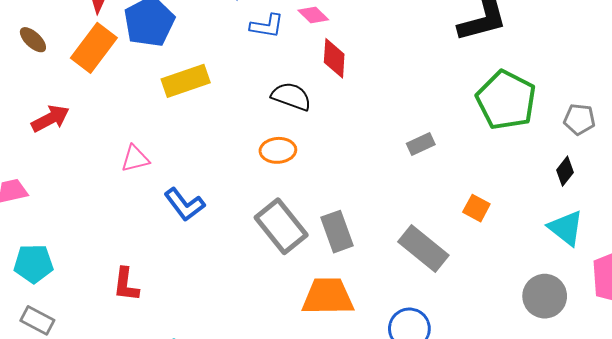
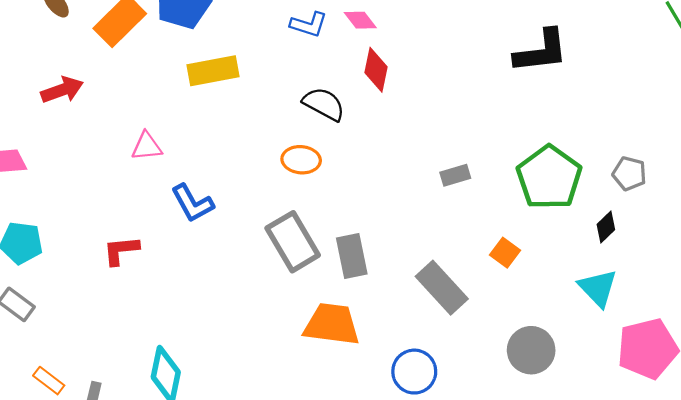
green pentagon: (506, 100) -> (549, 178), moved
red L-shape: (126, 284) -> (121, 250), moved, turned 69
gray circle: (545, 296) -> (531, 350), moved

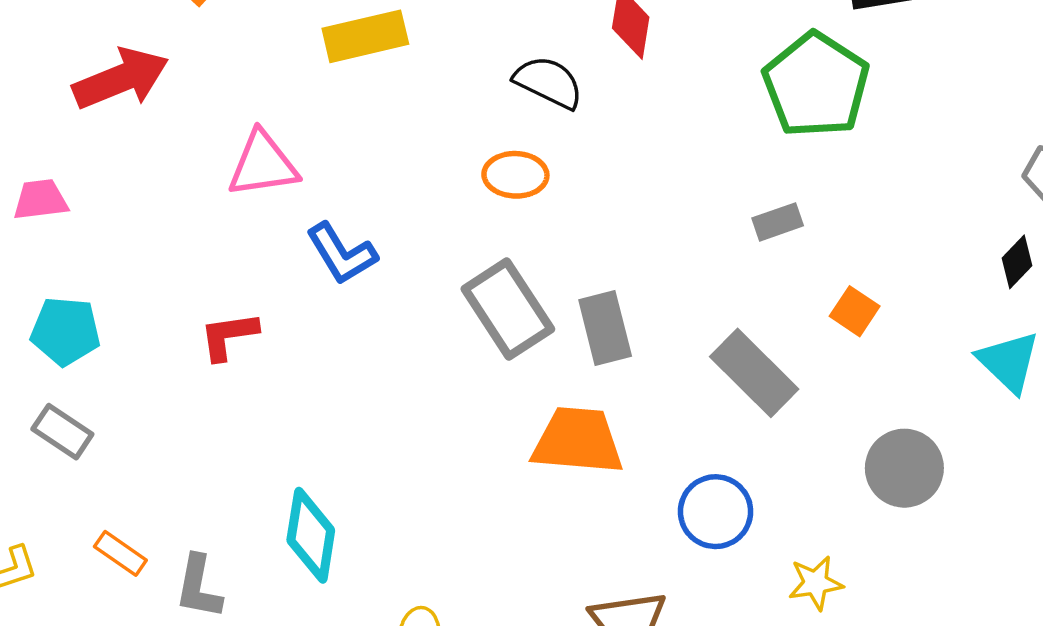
red arrow: (62, 90) -> (121, 79), size x1.4
pink triangle: (147, 146) -> (263, 164), size x1.4
gray rectangle: (455, 175) -> (778, 222), moved
green pentagon: (549, 178) -> (816, 85), moved

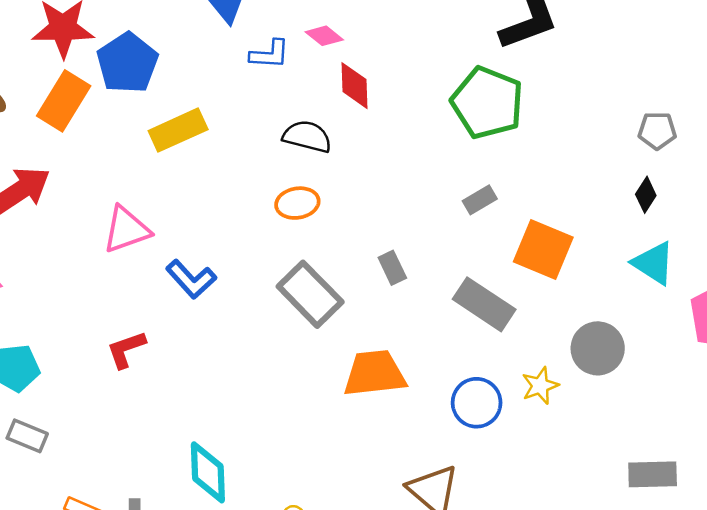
orange square: (855, 311) -> (543, 250), size x1.8
gray rectangle: (605, 328) -> (392, 268), moved, size x0.7
yellow star: (816, 583) -> (540, 386), moved

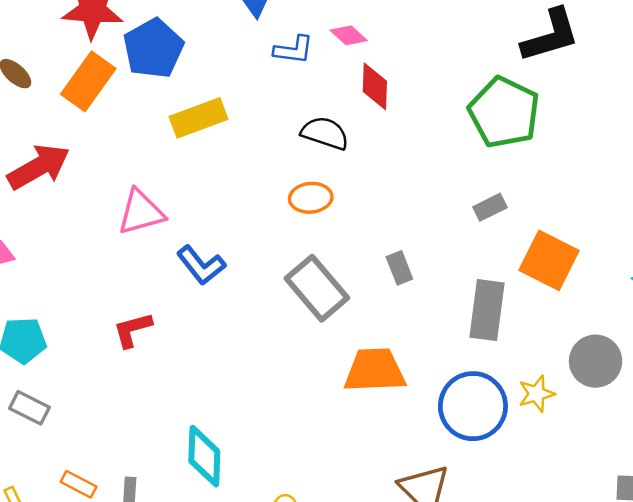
gray rectangle: (484, 304) -> (487, 310), turned 60
blue circle: (477, 403) -> (473, 406), size x1.4

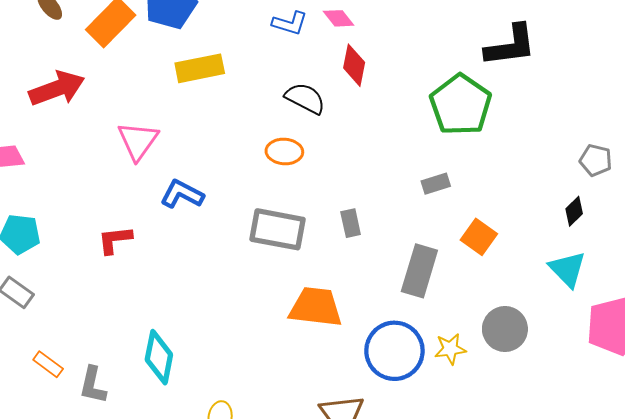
pink triangle: (141, 212) -> (138, 141), turned -48
orange square: (549, 260) -> (479, 237), size x0.7
blue L-shape: (201, 265) -> (182, 194), turned 147
gray rectangle: (317, 288) -> (277, 229), turned -48

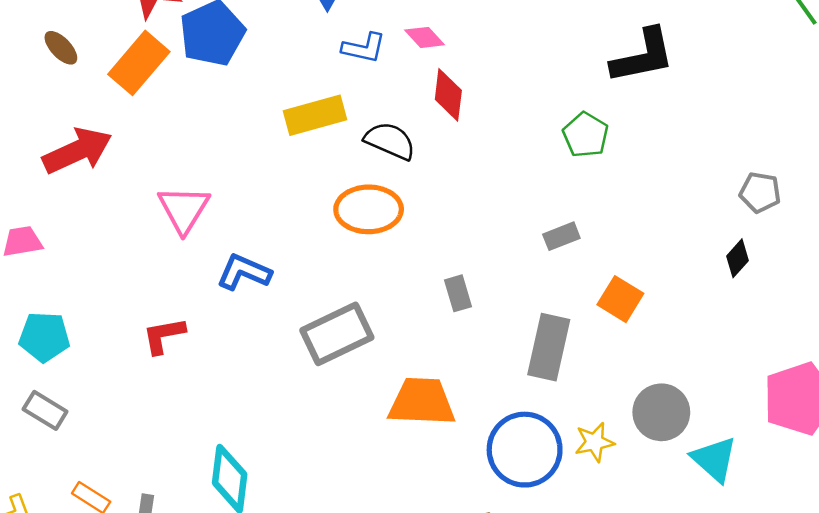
yellow rectangle: (200, 68) -> (315, 115), moved
green pentagon: (461, 105) -> (586, 135), size x0.6
orange ellipse: (284, 151) -> (369, 209), size x1.4
gray rectangle: (277, 229) -> (337, 334), moved, turned -32
cyan triangle: (567, 269) -> (714, 459), moved

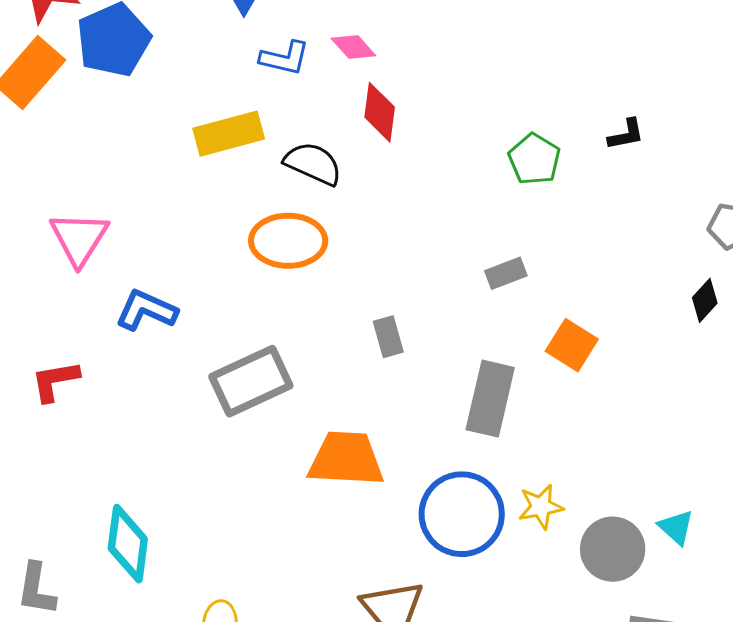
black L-shape: (643, 56) -> (626, 134), moved, size x0.5
gray circle: (661, 412) -> (613, 549), moved
cyan triangle: (714, 459) -> (676, 527), size x0.7

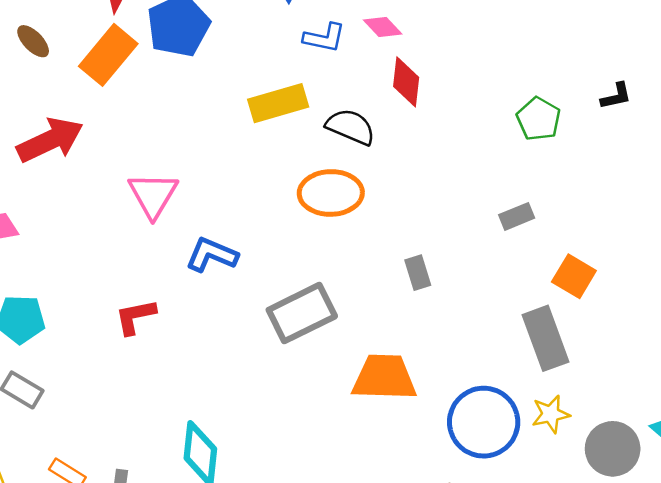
gray rectangle: (490, 399) -> (545, 338), moved, turned -32

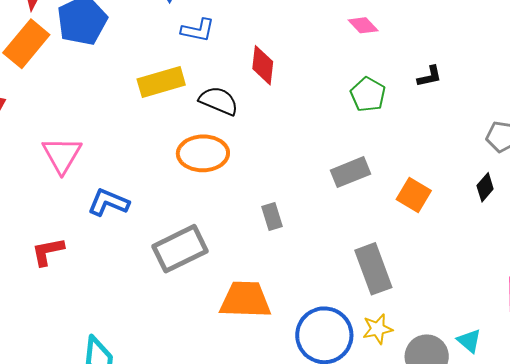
pink diamond: (383, 27) -> (363, 25), moved
gray rectangle: (517, 216) -> (350, 172), size x1.4
orange square: (574, 276) -> (414, 195), moved

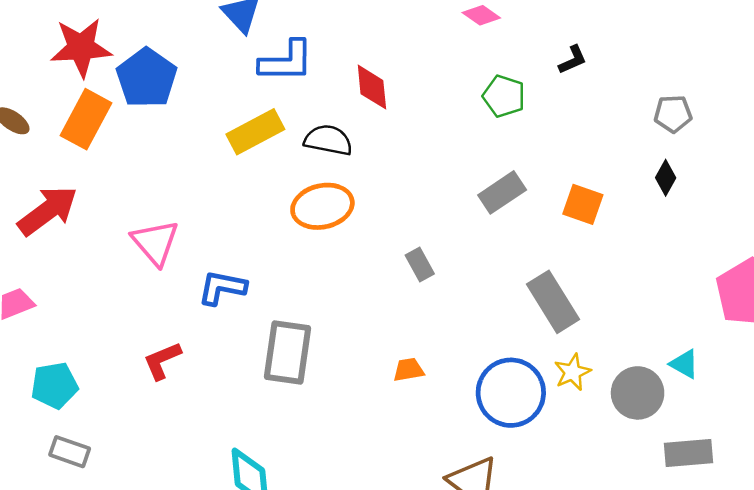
blue L-shape: (198, 30) -> (286, 61), size x1.4
gray rectangle: (180, 249) -> (287, 353), moved, turned -44
orange trapezoid: (245, 300) -> (408, 370), size x0.5

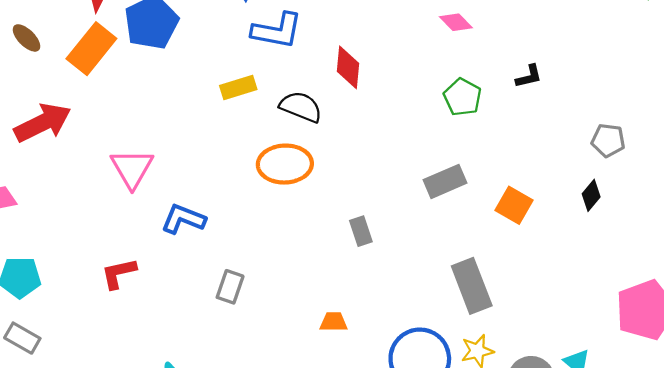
yellow rectangle: (255, 132) -> (238, 88), size x0.7
gray rectangle: (287, 353) -> (230, 287), size x0.6

